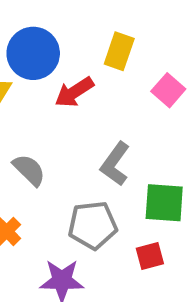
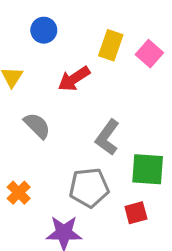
blue circle: (33, 53) -> (44, 30), moved, size x0.6
pink square: (168, 90) -> (149, 54), moved
gray semicircle: (29, 170) -> (37, 126), moved

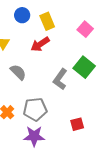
yellow rectangle: (111, 45) -> (47, 21), moved, turned -42
green square: (148, 169) -> (84, 67), moved, turned 35
gray pentagon: (89, 188) -> (35, 109), moved

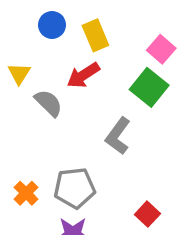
green square: (84, 67) -> (149, 87), moved
gray semicircle: (18, 72) -> (49, 103), moved
red square: (77, 124) -> (147, 214), turned -32

